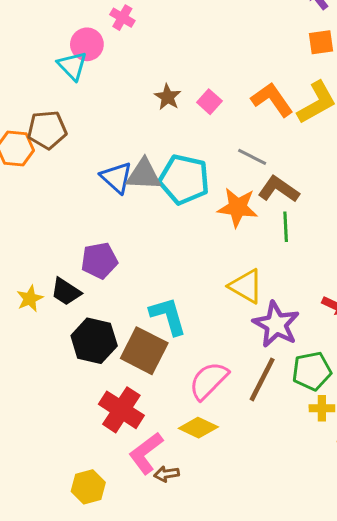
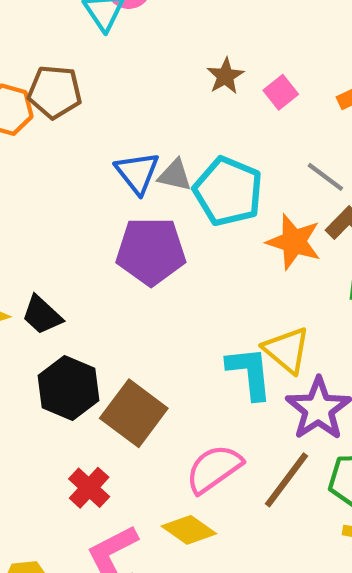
gray triangle: (144, 175) -> (175, 175), size x0.7
purple pentagon: (99, 261) -> (151, 251), moved, size x1.4
cyan L-shape: (168, 316) -> (250, 373), moved
red cross: (121, 410) -> (89, 488), size x0.7

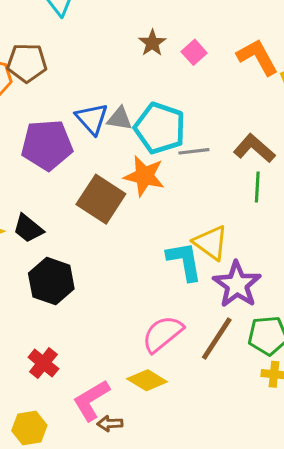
gray line: (325, 177) -> (194, 151), moved, turned -40
orange star: (294, 242) -> (144, 176), moved
purple pentagon: (151, 251) -> (47, 145), moved
brown square: (134, 413) -> (101, 199), moved
red cross: (89, 488) -> (43, 363), moved

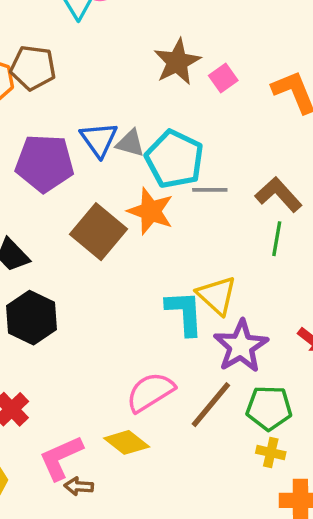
brown star: (152, 43) -> (177, 62), size x1.5

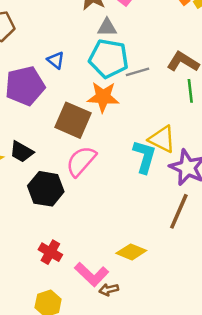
blue triangle: (99, 139) -> (56, 60), size x0.7
gray triangle: (130, 143) -> (107, 27), moved
cyan L-shape: (185, 313) -> (144, 157), turned 36
pink semicircle: (150, 392) -> (81, 161), moved
pink L-shape: (61, 458) -> (92, 274), turned -96

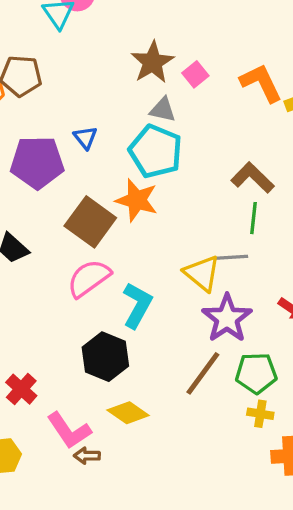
gray line: (138, 72) -> (232, 257), moved
cyan L-shape: (144, 157) -> (137, 305), moved
black hexagon: (46, 189) -> (105, 357), moved

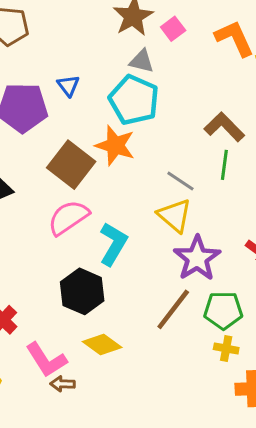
gray line: (232, 257) -> (180, 181), moved, turned 36

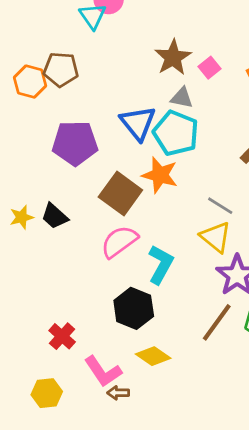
blue triangle: (68, 86) -> (138, 123), moved, size x1.8

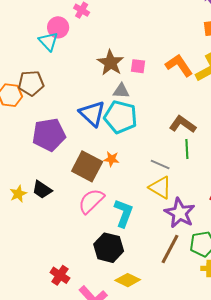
pink square: (210, 68) -> (138, 66), turned -35
orange star: (160, 175) -> (111, 159), moved, size x0.6

